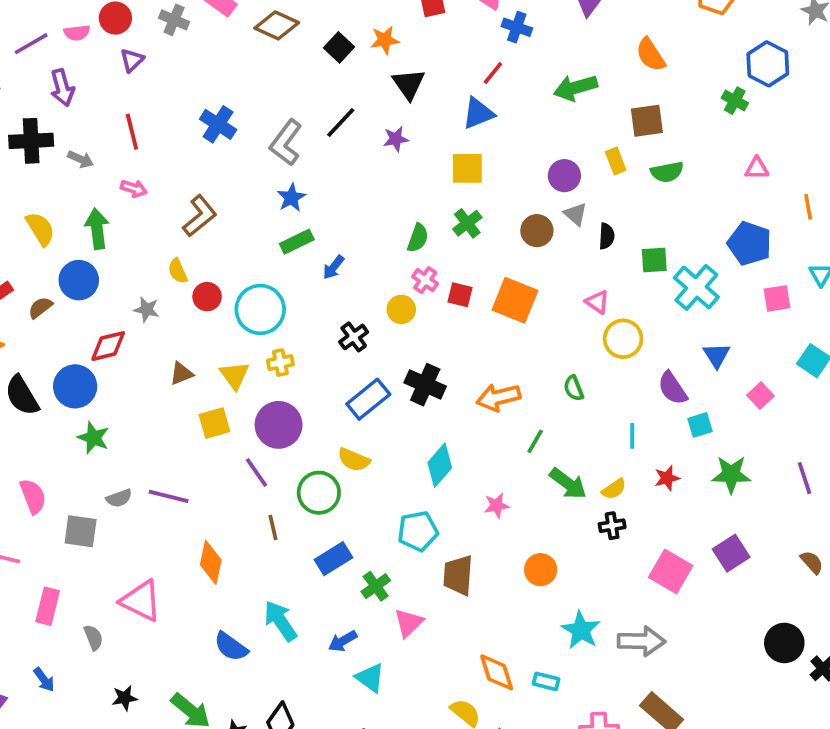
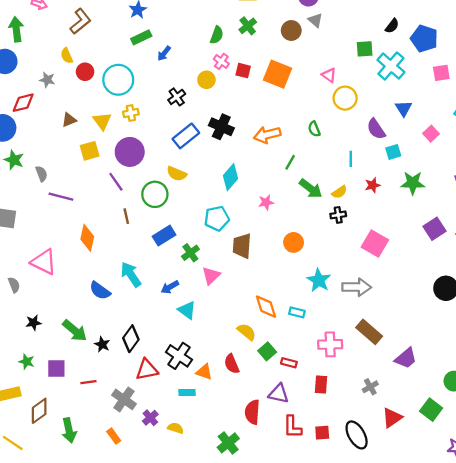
black semicircle: (607, 236) -> (392, 26), moved, turned 35
gray semicircle: (119, 498) -> (41, 174), moved, turned -91
purple square: (731, 553) -> (434, 229), moved

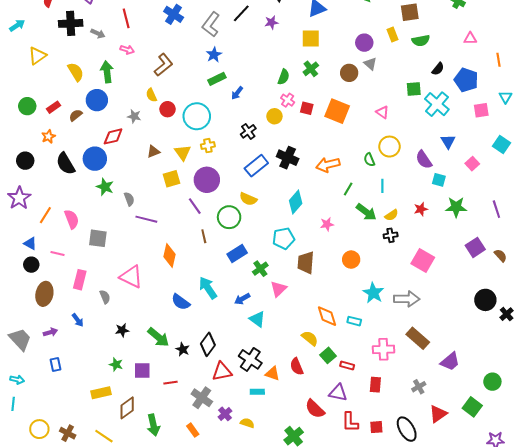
yellow circle: (345, 98) -> (390, 147), moved
cyan square: (393, 152) -> (439, 180), turned 32
cyan line: (351, 159) -> (382, 186), moved
red semicircle: (252, 412) -> (315, 409), turned -50

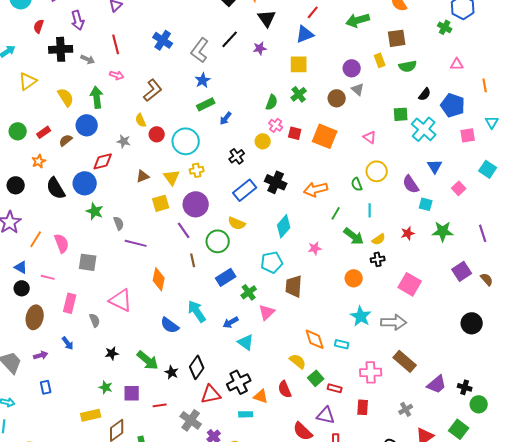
orange circle: (351, 260) -> (354, 278), moved
black cross: (507, 314) -> (465, 387), moved, turned -32
black cross: (250, 359) -> (239, 382), turned 30

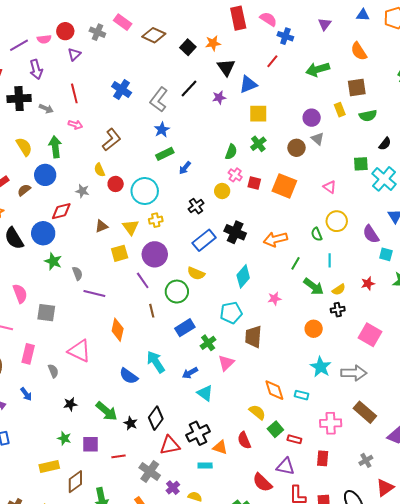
blue triangle: (305, 34) -> (248, 84), moved

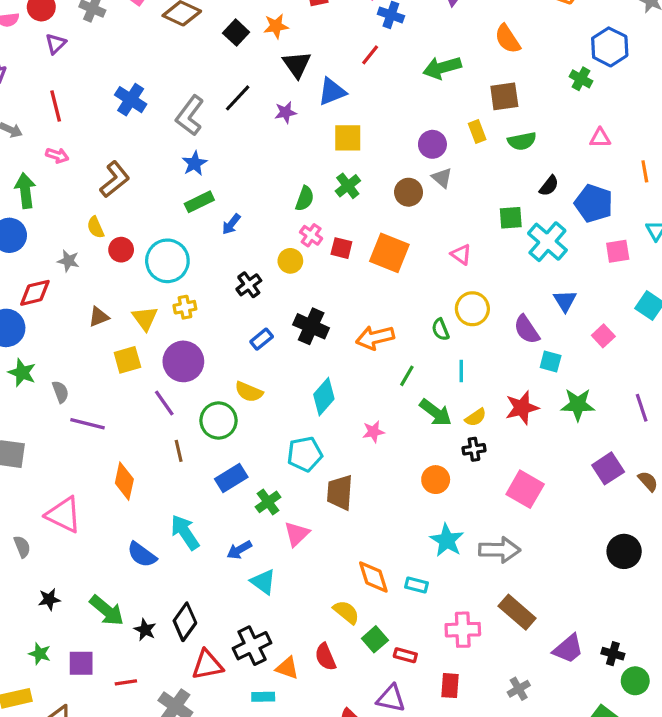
blue rectangle: (204, 240) -> (262, 339), size x0.6
red star: (368, 283) -> (522, 408), size x1.5

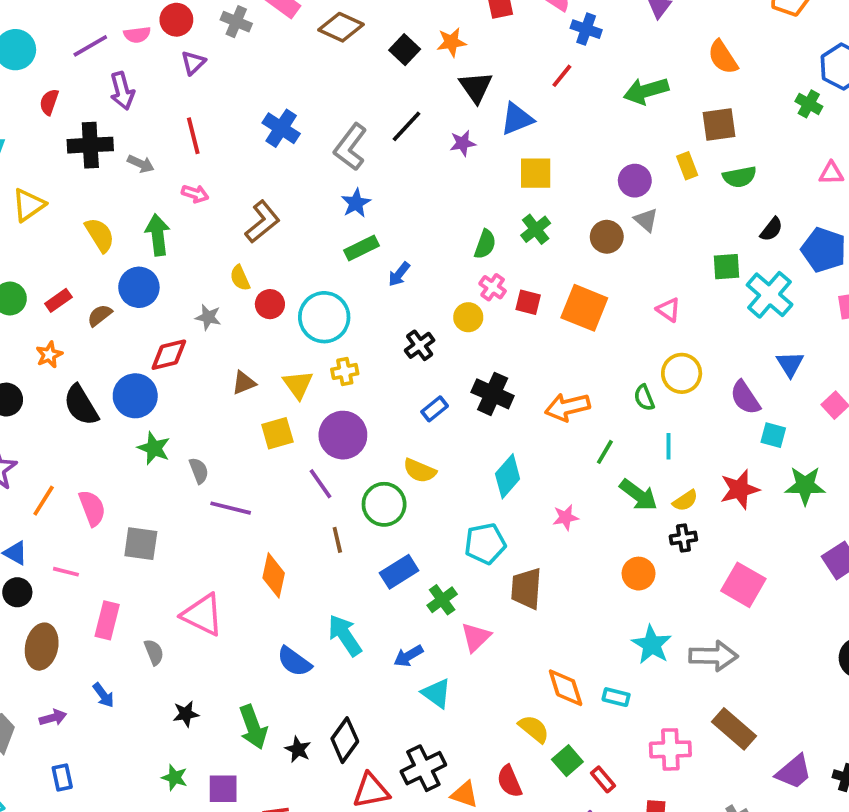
green arrow: (107, 611) -> (253, 727), turned 30
red rectangle: (405, 655) -> (603, 779), turned 35

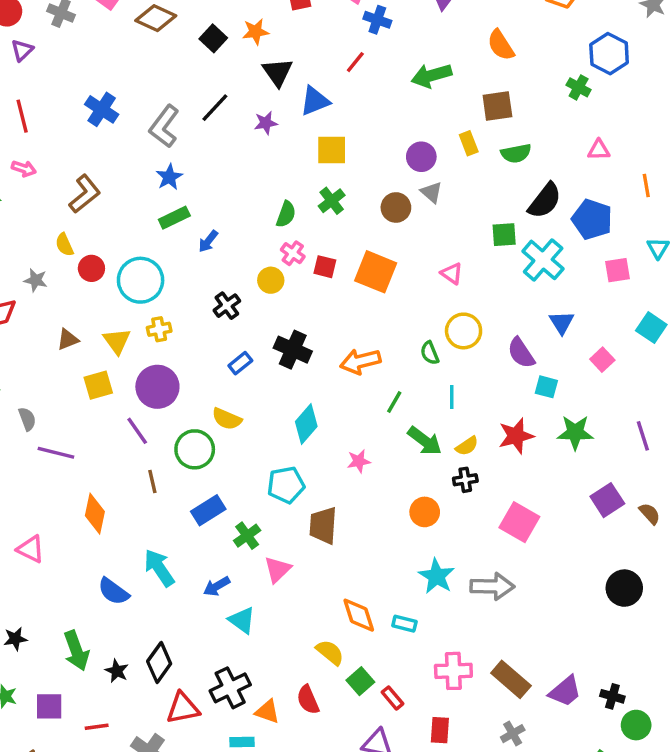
black semicircle: (771, 229) -> (545, 201), size x1.6
pink triangle: (203, 615) -> (31, 549), size x0.7
brown rectangle: (734, 729) -> (511, 679), moved

